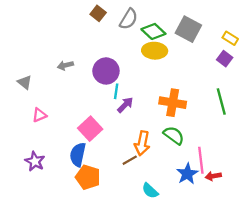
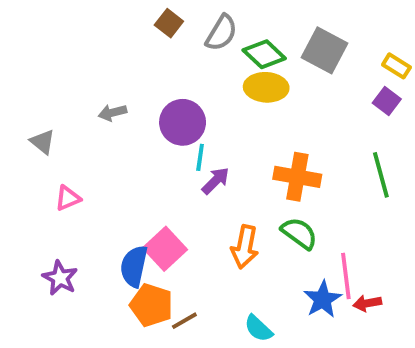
pink square: (90, 129) -> (165, 249), moved
brown line: (130, 160) -> (184, 321), moved

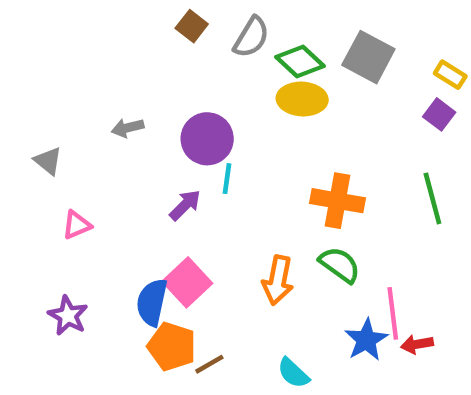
purple arrow: (216, 181) -> (185, 205), moved

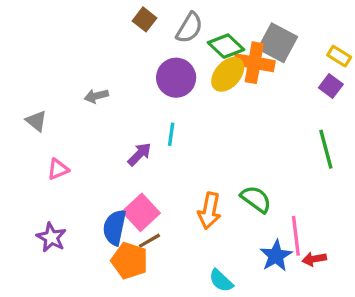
yellow ellipse: (302, 99) -> (228, 74), turned -52
purple circle: (207, 139) -> (176, 78), moved
orange cross: (337, 201) -> (254, 63), moved
brown line: (209, 364) -> (149, 241), moved

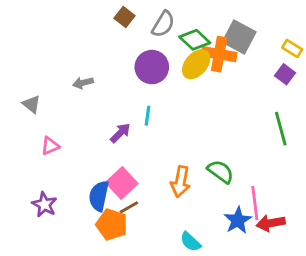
red arrow: (314, 259) -> (271, 223), size x1.4

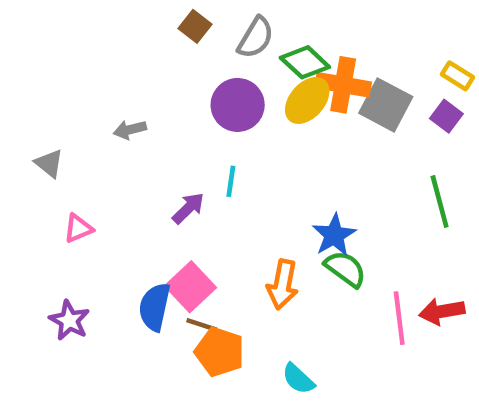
gray square: (239, 37) -> (386, 105), moved
brown line: (129, 207) -> (202, 325), turned 48
blue star: (238, 220) -> (334, 235), moved
red arrow: (271, 223) -> (442, 311), moved
orange pentagon: (112, 225) -> (220, 352), moved

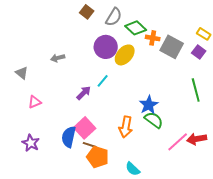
orange cross: (343, 85) -> (153, 38), size x0.6
yellow ellipse: (307, 100) -> (125, 55), moved
cyan line: (231, 181) -> (103, 81), turned 32
pink line: (399, 318) -> (178, 142), turned 55

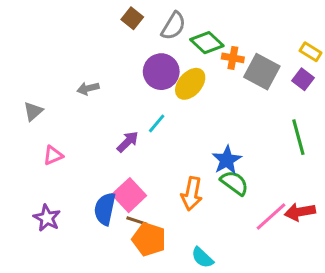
gray triangle: (22, 73) -> (33, 111), turned 40

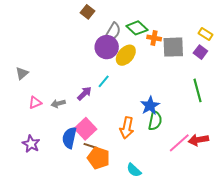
gray semicircle: (173, 26) -> (113, 32), moved
gray square: (262, 72) -> (173, 47), turned -30
gray arrow: (88, 88) -> (58, 104), moved
green semicircle: (234, 183) -> (155, 121), turned 66

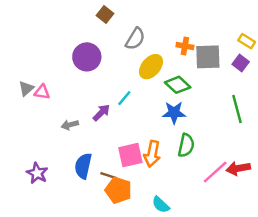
green diamond: (137, 28) -> (178, 85), moved
purple circle: (107, 47) -> (87, 57), moved
pink triangle: (35, 103) -> (42, 92), moved, turned 32
blue star: (150, 106) -> (174, 113), moved, turned 30
pink square: (85, 129) -> (130, 155), moved, turned 30

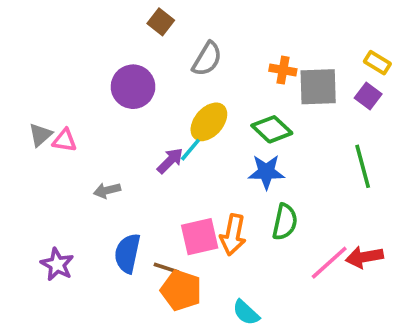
yellow ellipse: (151, 67) -> (209, 122), moved
purple arrow: (101, 113) -> (170, 161), moved

